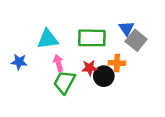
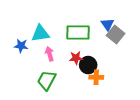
blue star: (19, 62) -> (21, 46), moved
orange cross: (117, 63) -> (96, 77), moved
green trapezoid: (64, 82) -> (46, 80), moved

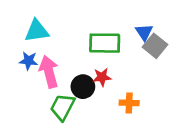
cyan triangle: (40, 34) -> (37, 31), moved
pink arrow: (50, 54) -> (49, 72), moved, size x1.6
black circle: (88, 65) -> (83, 87), moved

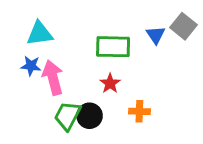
gray square: (155, 46) -> (183, 26), moved
red star: (102, 77) -> (110, 83), turned -30
black circle: (83, 87) -> (90, 116), moved

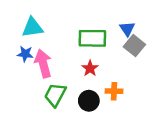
gray square: (183, 26) -> (134, 46), moved
black circle: (90, 116) -> (89, 101), moved

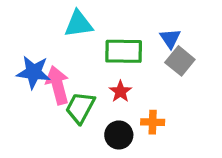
cyan triangle: (32, 28) -> (79, 24), moved
blue star: (25, 54) -> (34, 72), size x1.5
green trapezoid: (55, 95) -> (80, 108), moved

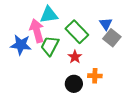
green rectangle: (124, 51) -> (77, 32), turned 45
pink arrow: (58, 85) -> (37, 31), moved
green trapezoid: (80, 108) -> (50, 46), moved

